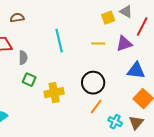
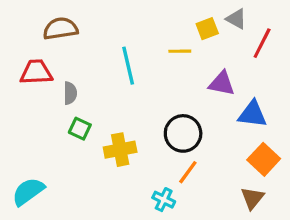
brown semicircle: (17, 18) -> (60, 29), size x1.5
yellow line: (98, 44) -> (180, 51), moved
purple triangle: (124, 44) -> (222, 83), moved, turned 30
cyan cross: (115, 122) -> (164, 200), moved

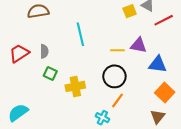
red line: (262, 43) -> (164, 20), turned 36
yellow line: (180, 51) -> (117, 50), moved
red trapezoid: (36, 72) -> (19, 53), moved, turned -30

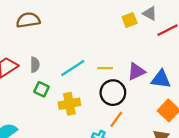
cyan line: (80, 34) -> (73, 68), moved, turned 70
purple triangle: (139, 45) -> (136, 71), moved, turned -36
yellow line: (117, 50) -> (105, 68), moved

